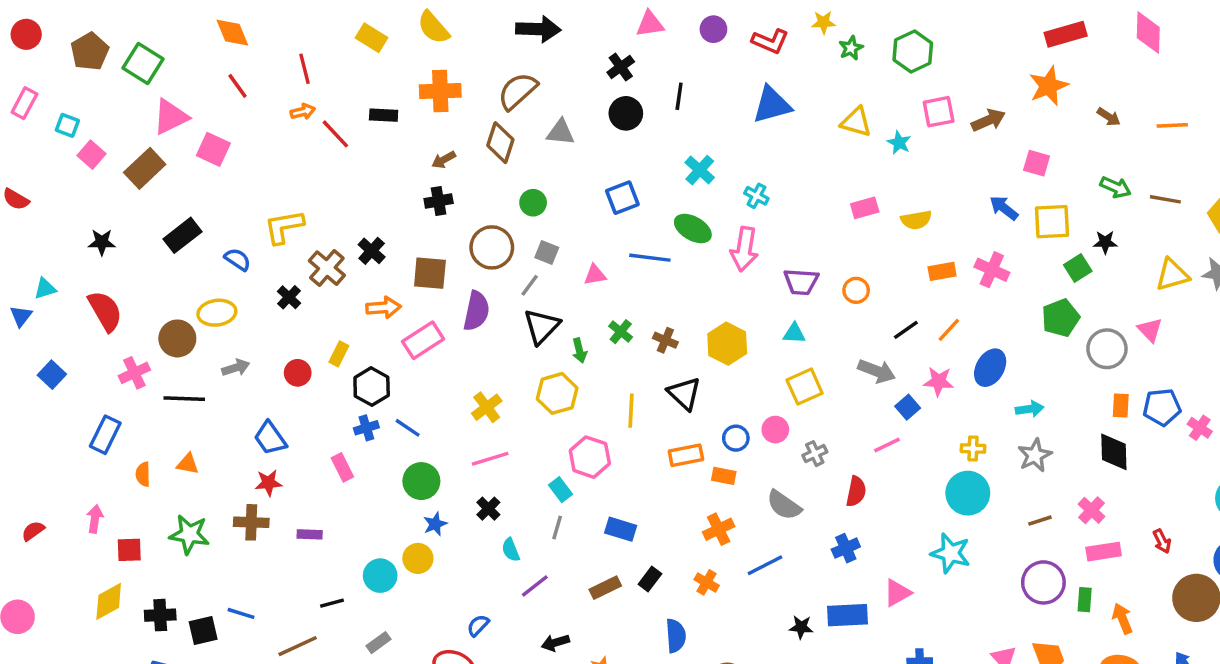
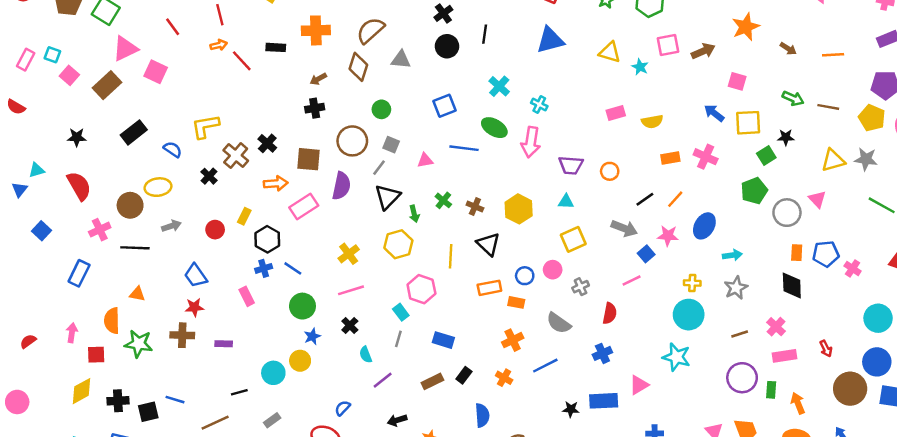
pink rectangle: (24, 103) -> (26, 60), moved
orange semicircle: (143, 474) -> (112, 321), moved, size x1.5

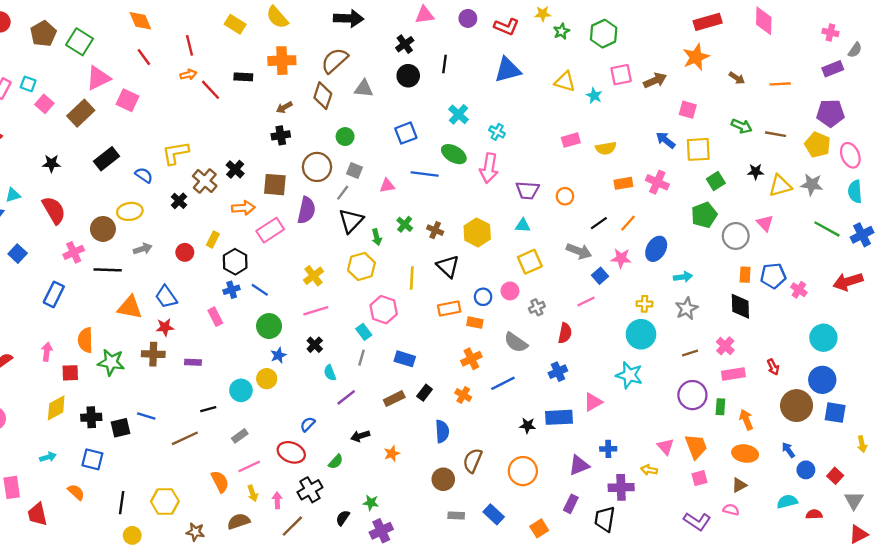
black star: (786, 137) -> (756, 172), moved
orange triangle: (137, 294) -> (130, 307), moved, size x1.6

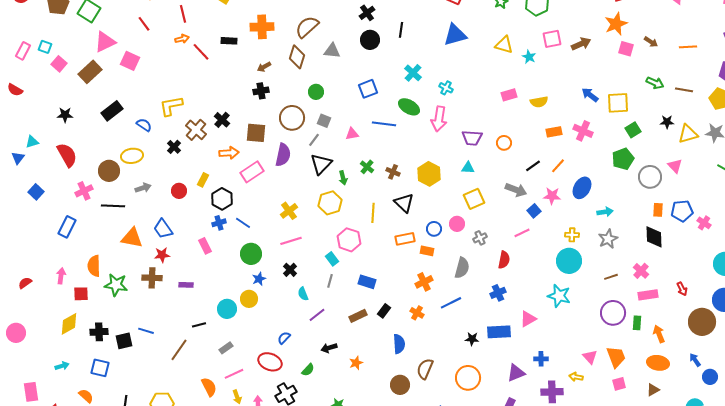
pink square: (688, 110) -> (626, 49), moved
gray semicircle: (516, 342) -> (462, 268), turned -110
brown line: (185, 438) -> (179, 350), turned -30

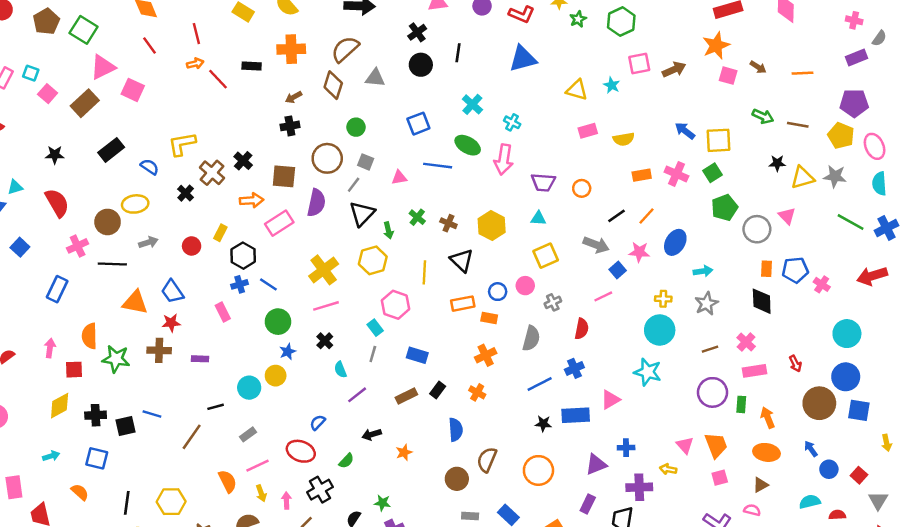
yellow triangle: (504, 45) -> (577, 90), moved
green square: (633, 130) -> (712, 173), moved
yellow cross: (289, 211) -> (324, 270), size x1.4
blue line: (451, 303) -> (540, 384), moved

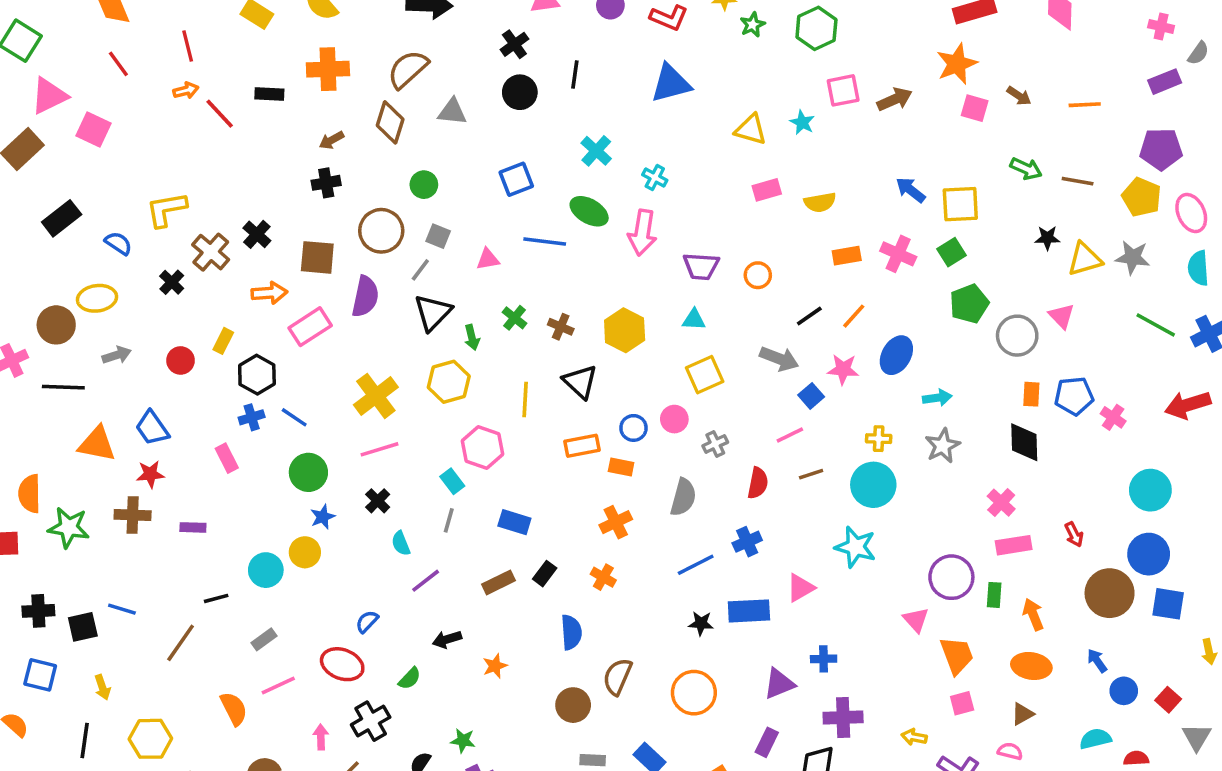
brown line: (710, 349) -> (811, 474), moved
pink triangle: (685, 445) -> (916, 620), moved
yellow arrow: (668, 469) -> (914, 737), moved
yellow arrow: (261, 493) -> (102, 687), moved

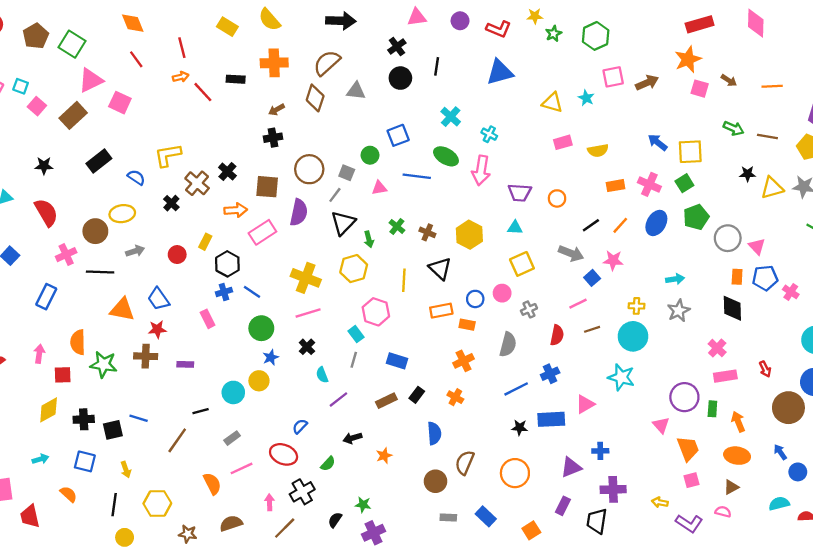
green circle: (424, 185) -> (370, 155), moved
pink triangle: (1062, 316) -> (757, 246), moved
blue ellipse: (896, 355) -> (656, 223), moved
yellow cross: (376, 396) -> (306, 278), turned -32

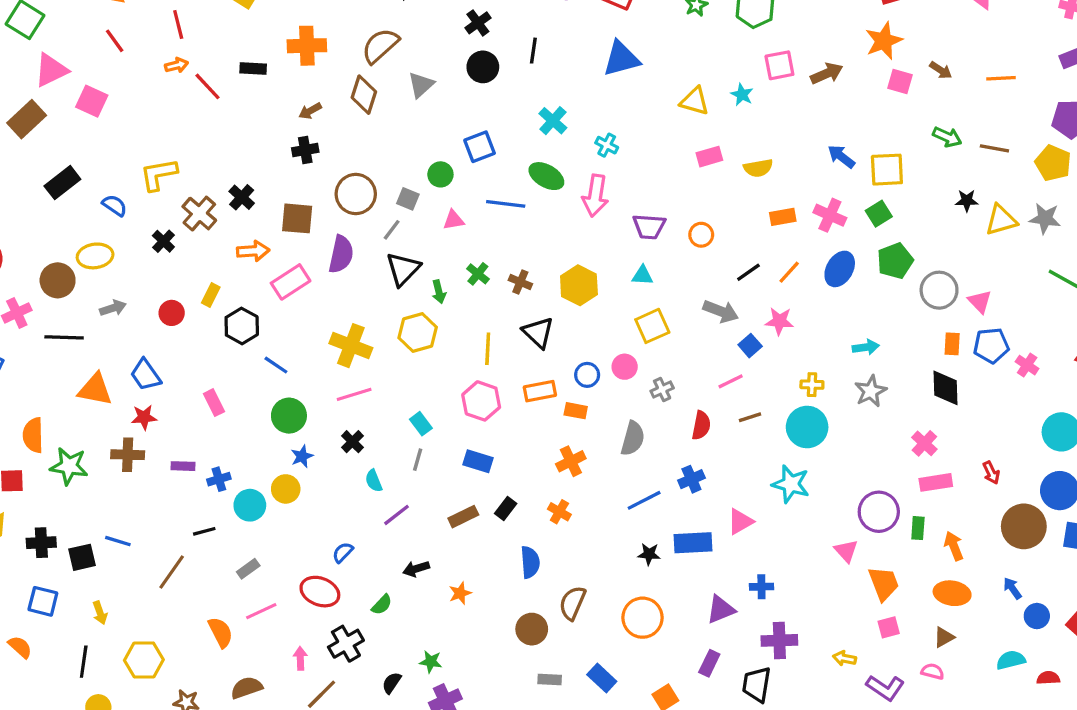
gray triangle: (356, 91) -> (421, 85), turned -48
blue cross: (224, 292) -> (219, 479), moved
pink hexagon: (376, 312) -> (481, 401), moved

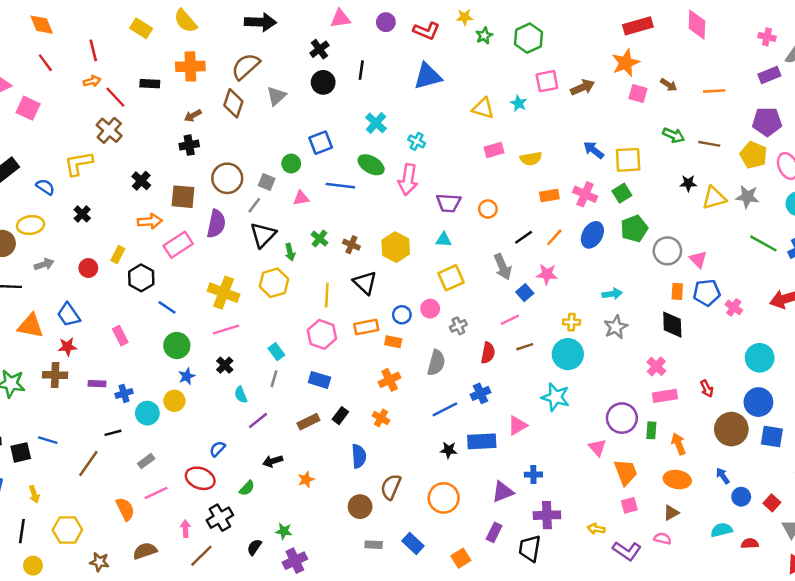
brown cross: (199, 214) -> (109, 130), moved
gray arrow: (721, 311) -> (503, 267), turned 45

